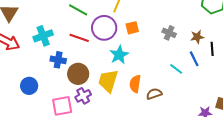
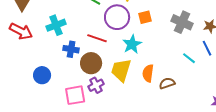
gray cross: (169, 33) -> (182, 22), size x1.5
red line: (79, 38) -> (97, 38), moved

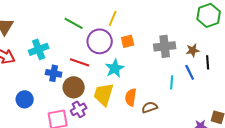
gray cross: (182, 22) -> (165, 46), turned -30
cyan line: (189, 58) -> (172, 82), turned 56

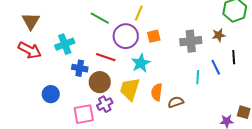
brown star: (193, 50) -> (219, 35), moved

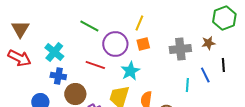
yellow line: (139, 13) -> (139, 23), moved
cyan cross: (65, 44) -> (54, 52), turned -30
blue cross: (80, 68) -> (58, 76), moved
brown circle: (100, 82) -> (75, 94), moved

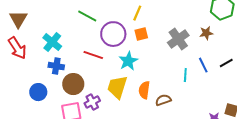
gray cross: (180, 49) -> (178, 39), turned -30
red arrow: (19, 58) -> (17, 48), turned 30
black line: (223, 65) -> (226, 63), moved, turned 64

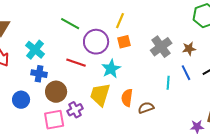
brown star: (206, 33) -> (189, 49), moved

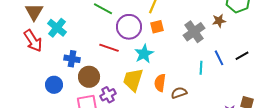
brown star: (189, 49) -> (219, 21), moved
cyan cross: (35, 50) -> (57, 28), moved

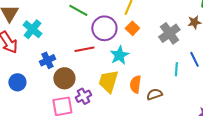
orange square: (157, 27) -> (132, 28), turned -32
red line: (109, 48) -> (84, 49), turned -30
blue cross: (72, 59) -> (47, 60), turned -35
blue circle: (54, 85) -> (17, 82), moved

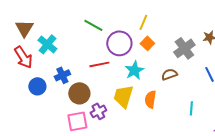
cyan line: (176, 69) -> (191, 108), moved
blue circle: (17, 82) -> (37, 86), moved
brown semicircle: (154, 94) -> (169, 74), moved

